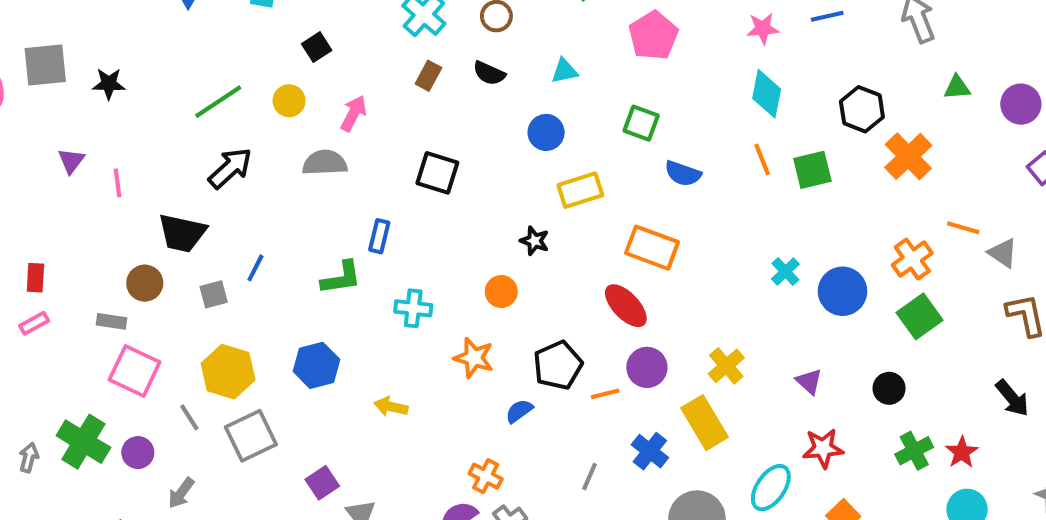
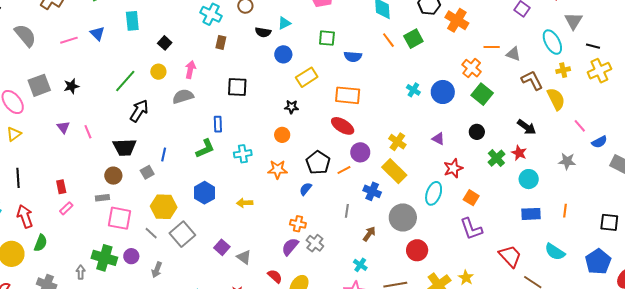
black semicircle: (489, 73) -> (263, 32), moved
black arrow: (1012, 398) -> (527, 127), moved

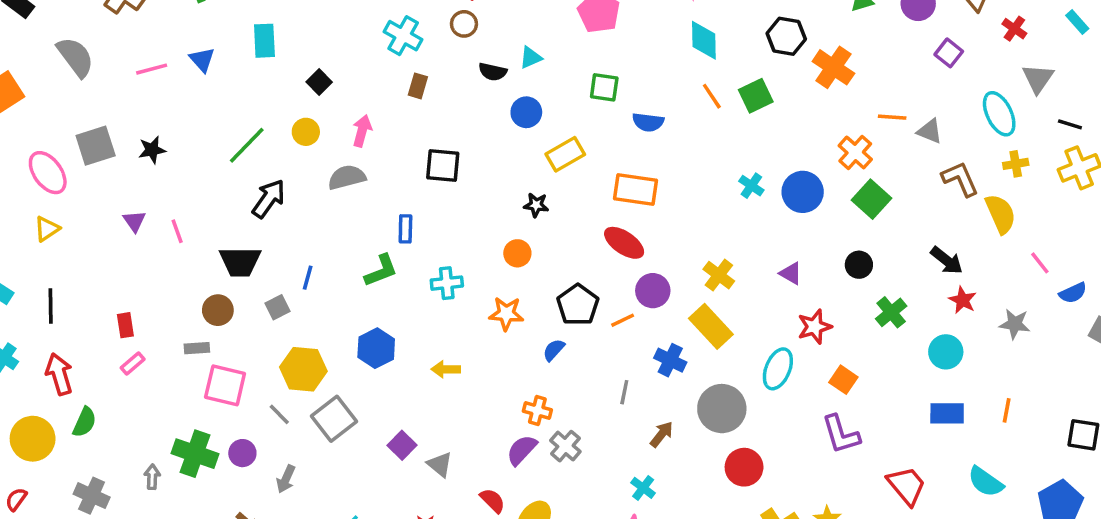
red star: (519, 153) -> (963, 300), moved

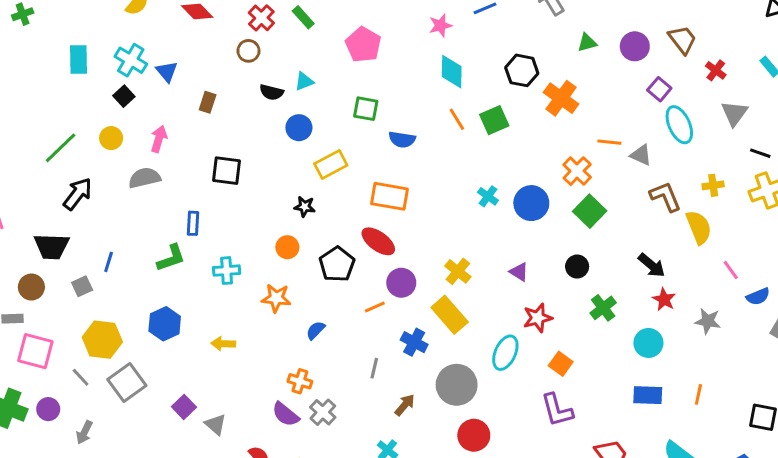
cyan cross: (403, 36) -> (131, 60), moved
blue triangle: (202, 60) -> (167, 72), moved
cyan ellipse: (999, 114) -> (679, 125), moved
black pentagon: (578, 305) -> (337, 264), moved
purple semicircle: (522, 450) -> (286, 414), turned -96

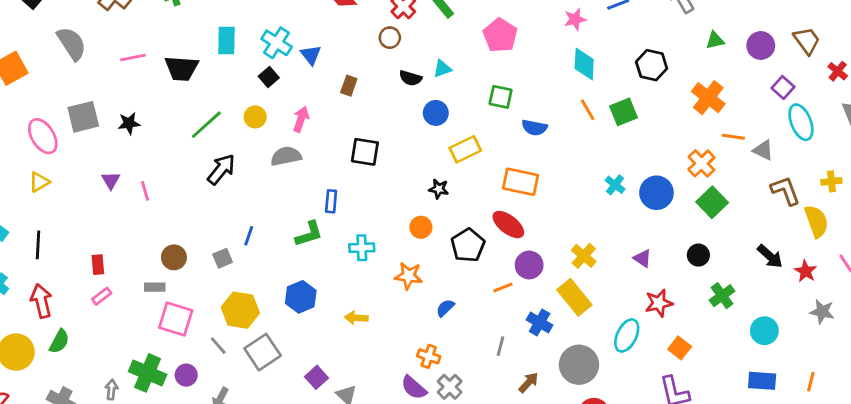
orange cross: (561, 98) -> (708, 98), moved
black trapezoid: (52, 246) -> (182, 68), moved
red star: (664, 299) -> (806, 271), moved

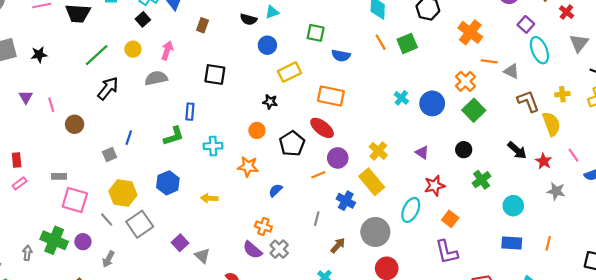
brown circle: (174, 257) -> (75, 124), moved

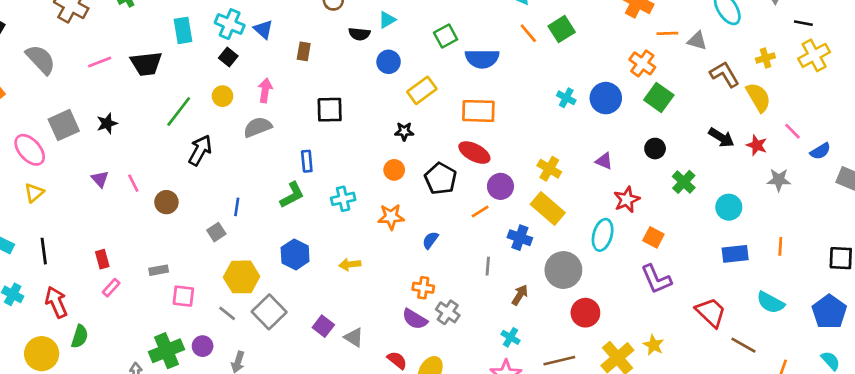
green square: (316, 33) -> (446, 36), turned -30
blue semicircle: (341, 56) -> (482, 59), size x1.4
pink square: (75, 200) -> (183, 296), size x0.7
green cross: (54, 240) -> (167, 351), turned -35

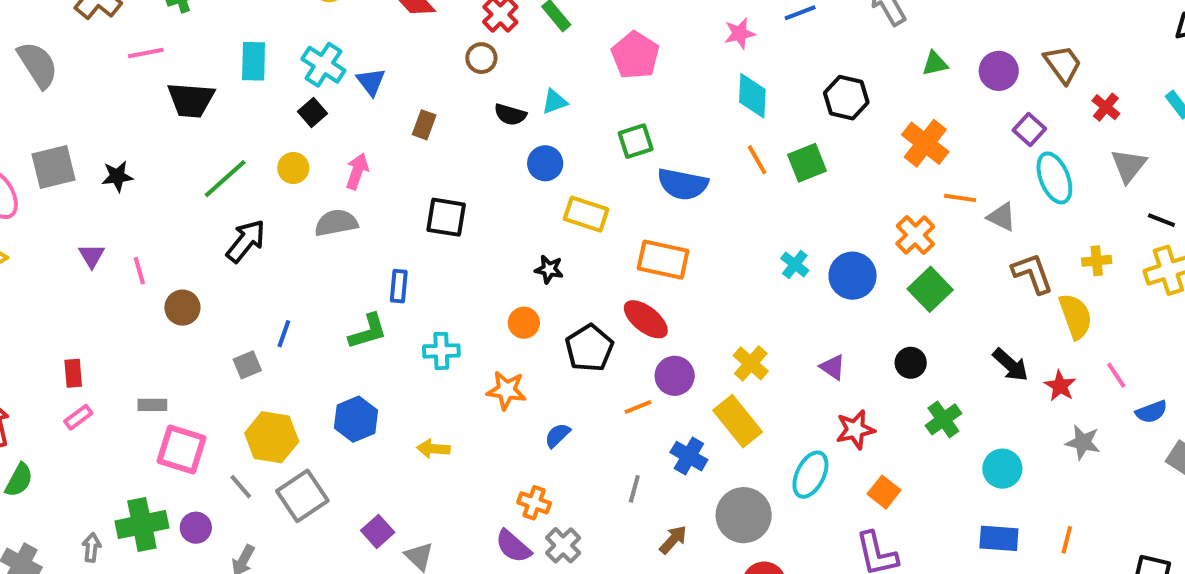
pink line: (100, 62) -> (146, 53), moved
yellow rectangle: (422, 90) -> (586, 214), turned 44
pink square: (183, 296) -> (181, 449), size x1.4

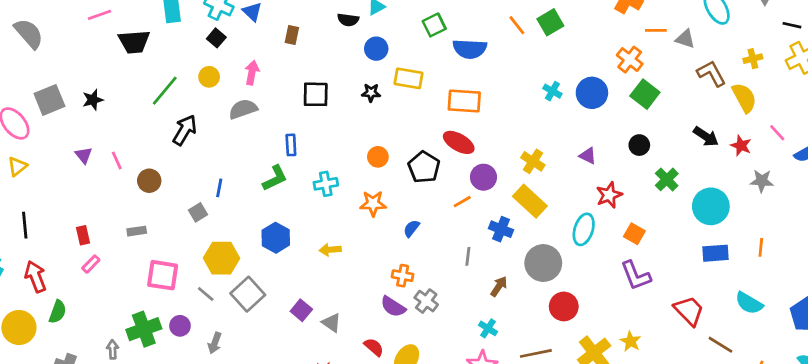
black star: (549, 269) -> (371, 93), moved
gray rectangle: (152, 405) -> (137, 231), moved
cyan circle: (1002, 469) -> (711, 206), size x1.4

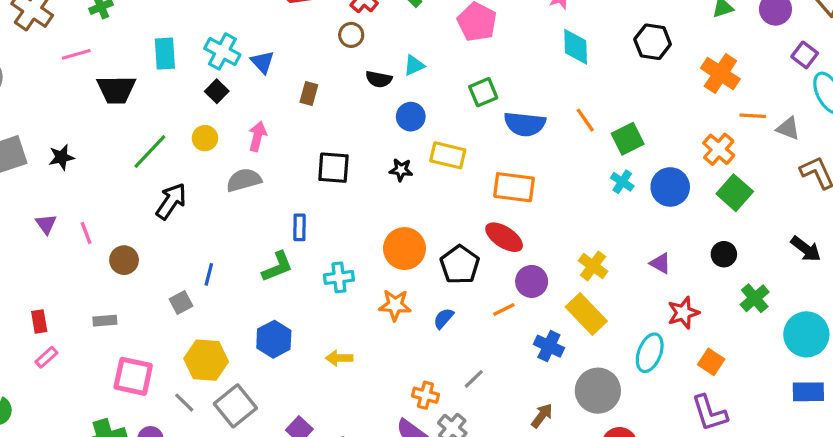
green square: (550, 22) -> (628, 139), moved
orange line: (517, 25) -> (585, 120), moved
orange circle: (378, 157) -> (404, 249), size x1.6
blue semicircle: (411, 228) -> (444, 318), moved
gray line: (468, 256) -> (474, 379), moved, turned 36

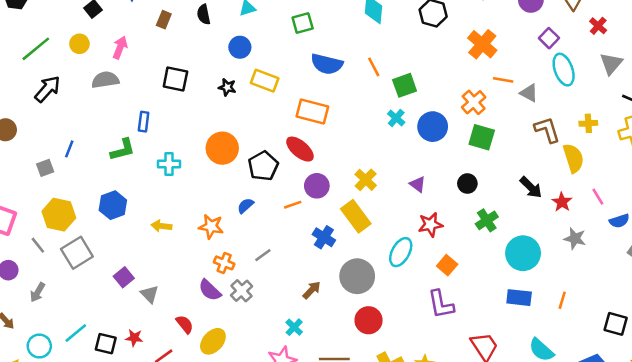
black semicircle: (379, 79) -> (204, 14), moved, turned 60
green square: (483, 92) -> (303, 23), moved
green square: (735, 193) -> (482, 137), turned -32
orange star: (395, 305) -> (211, 226), moved

